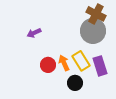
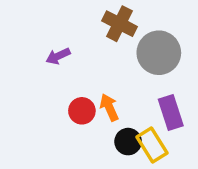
brown cross: (96, 14) -> (120, 24), moved
yellow rectangle: (81, 61) -> (152, 145), moved

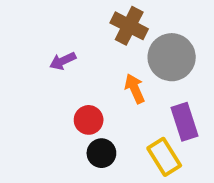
orange arrow: (109, 107) -> (135, 89), moved
black circle: (128, 142) -> (101, 153), moved

